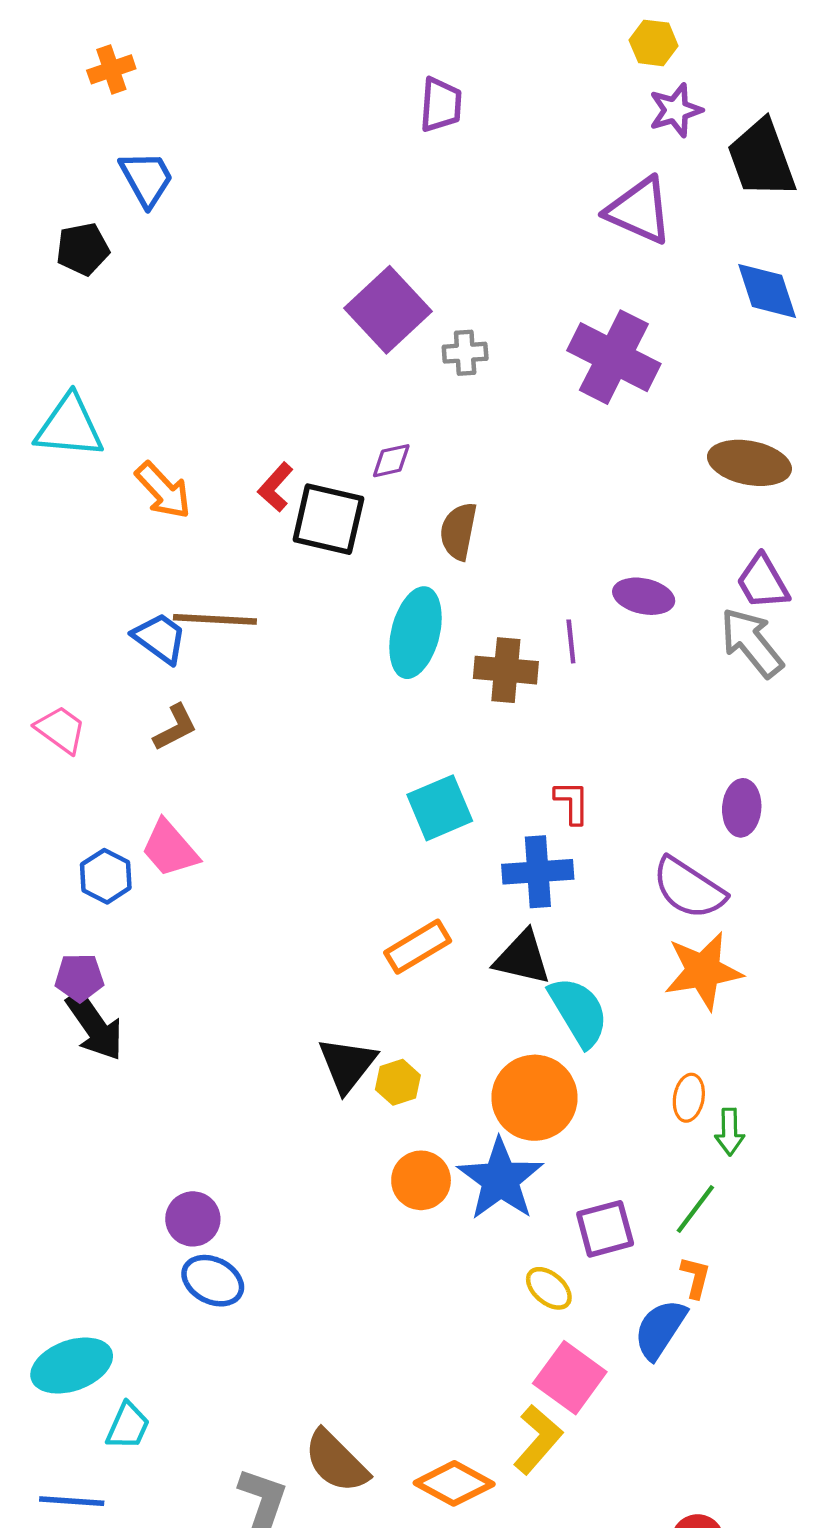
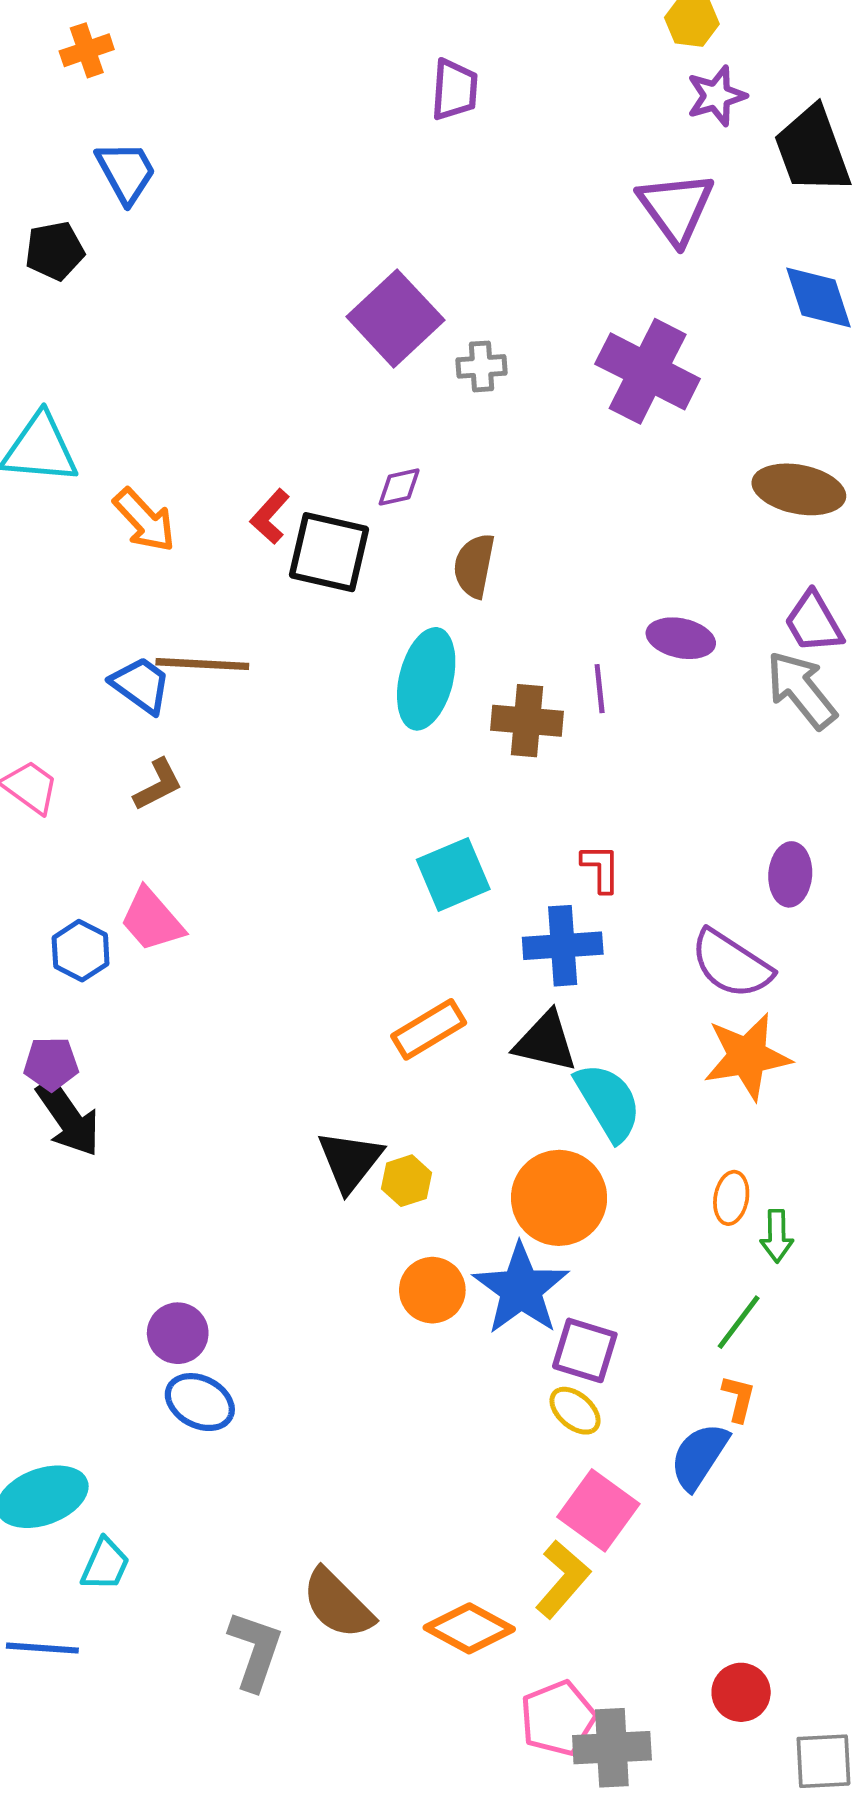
purple triangle: (639, 211) -> (676, 208), turned 30
purple square: (605, 1229) -> (585, 1350), moved, turned 32

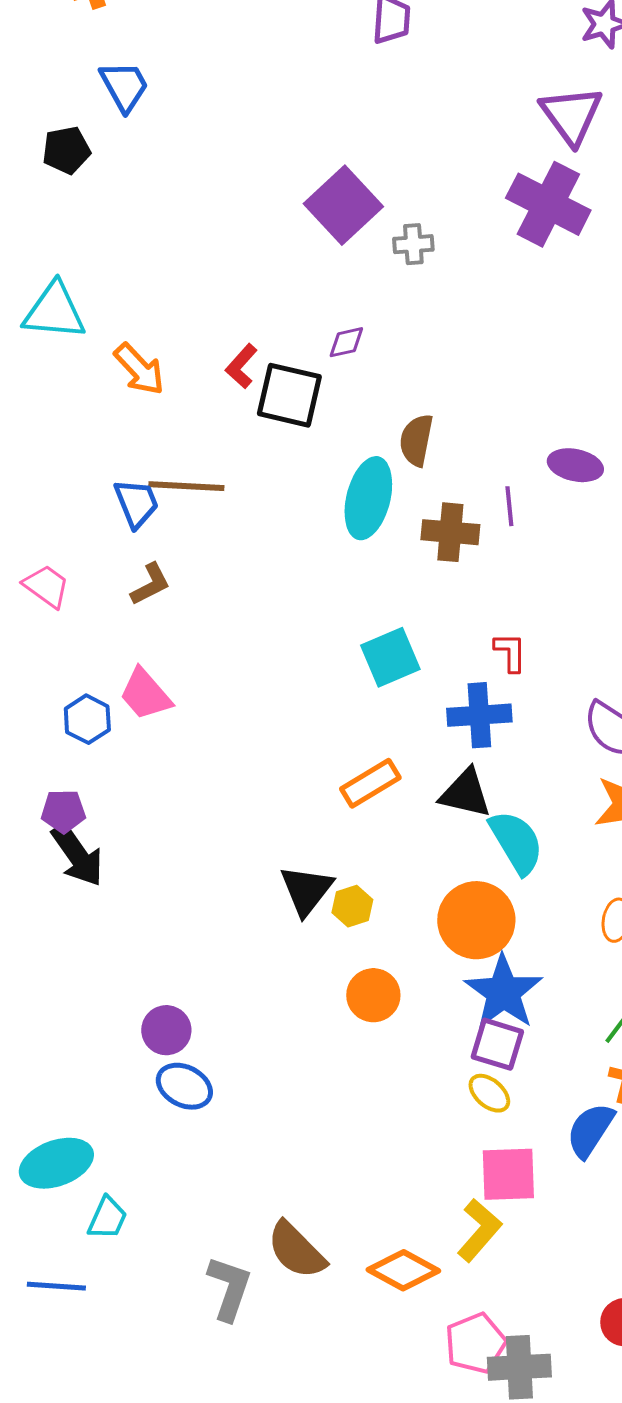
purple cross: (648, 371) -> (548, 204), moved
brown semicircle: (474, 566) -> (416, 440), moved
blue trapezoid: (141, 685) -> (136, 503), turned 32
blue star: (521, 1289) -> (503, 992), moved
pink square: (598, 1510) -> (508, 1174), turned -38

